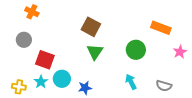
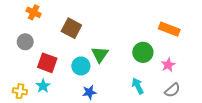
brown square: (91, 27) -> (71, 28), moved
pink star: (180, 52) -> (168, 65), moved
cyan circle: (62, 79) -> (81, 66), moved
gray semicircle: (164, 86) -> (172, 90), turned -56

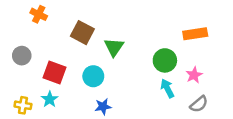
orange rectangle: (169, 29) -> (195, 34), turned -30
gray circle: (25, 42) -> (22, 56), moved
green triangle: (100, 54) -> (114, 47), moved
cyan arrow: (138, 86) -> (167, 88), moved

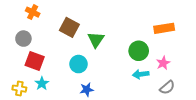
gray circle: (22, 56) -> (23, 39), moved
red square: (54, 73) -> (35, 61), moved
cyan arrow: (167, 88) -> (141, 74), turned -70

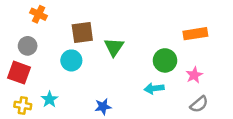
brown square: (69, 27) -> (82, 32), turned -36
red square: (35, 61) -> (19, 73), moved
cyan circle: (79, 64) -> (71, 60), moved
cyan arrow: (141, 74) -> (154, 88), moved

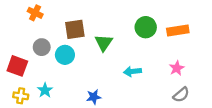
gray circle: (28, 46) -> (42, 47), moved
green circle: (165, 60) -> (146, 27), moved
cyan arrow: (154, 88) -> (132, 71), moved

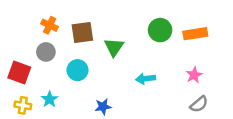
orange cross: (35, 13) -> (50, 25), moved
cyan circle: (65, 55) -> (77, 70), moved

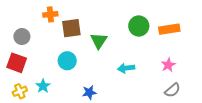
orange cross: (50, 25) -> (50, 14), moved, turned -32
gray circle: (46, 52) -> (22, 37), moved
yellow cross: (23, 105) -> (20, 91), turned -32

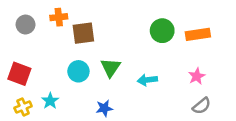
gray circle: (22, 37) -> (26, 25), moved
green triangle: (99, 41) -> (110, 68), moved

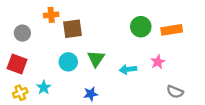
gray circle: (26, 25) -> (22, 33), moved
pink star: (197, 76) -> (158, 62), moved
gray semicircle: (202, 106) -> (175, 92), turned 63

